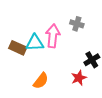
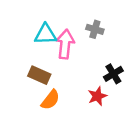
cyan triangle: (35, 43) -> (45, 34), moved
brown rectangle: (18, 48) -> (39, 75), moved

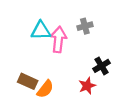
gray cross: (95, 29) -> (85, 26), turned -32
brown rectangle: (39, 75) -> (28, 81), moved

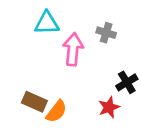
gray cross: (85, 26) -> (106, 33), turned 32
cyan triangle: (41, 31) -> (47, 23), moved

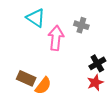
cyan triangle: (47, 23) -> (36, 18), turned 36
red star: (109, 107) -> (95, 83), moved

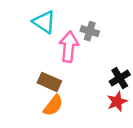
gray cross: (81, 25) -> (90, 31), moved
brown rectangle: (26, 78) -> (49, 82), moved

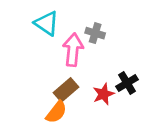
brown rectangle: (49, 82) -> (66, 90), moved, turned -65
red star: (117, 102) -> (103, 94), moved

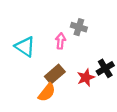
cyan triangle: (47, 23) -> (25, 47), moved
pink arrow: (73, 50) -> (61, 41), size x0.6

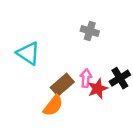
pink arrow: (61, 41) -> (86, 78), moved

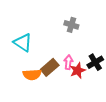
orange semicircle: (53, 106) -> (32, 75), moved, turned 48

